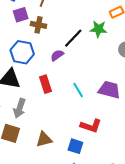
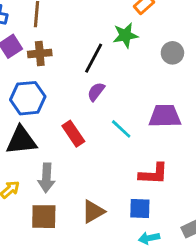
purple semicircle: (57, 55) -> (96, 92), moved

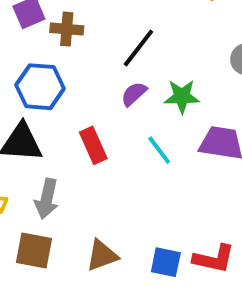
green star: (125, 35) -> (182, 96), moved
red L-shape: (153, 174) -> (214, 259), moved

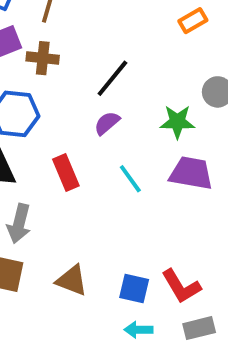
green star: (182, 96) -> (177, 122), moved
brown triangle: (102, 255) -> (72, 280), turned 40
red L-shape: (214, 259) -> (181, 286), turned 45

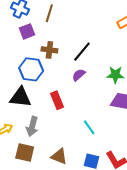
brown cross: (43, 58) -> (49, 50), moved
cyan line: (130, 179) -> (89, 127), moved

